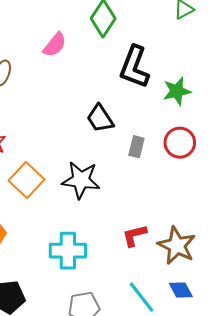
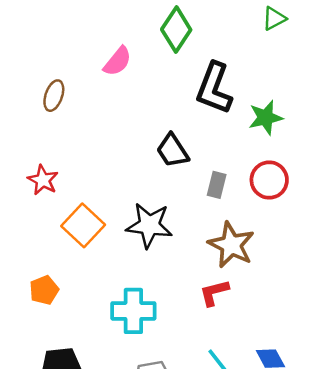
brown star: (177, 246) -> (231, 245), moved

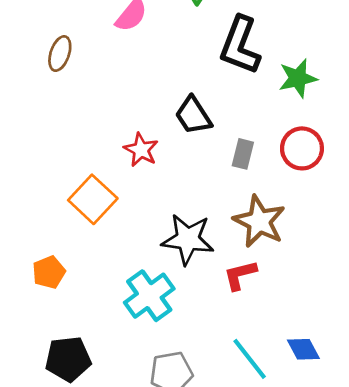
red star: (43, 180) -> (141, 150), moved
black star: (149, 225) -> (188, 239), moved
cyan cross: (133, 311) -> (149, 296), turned -36

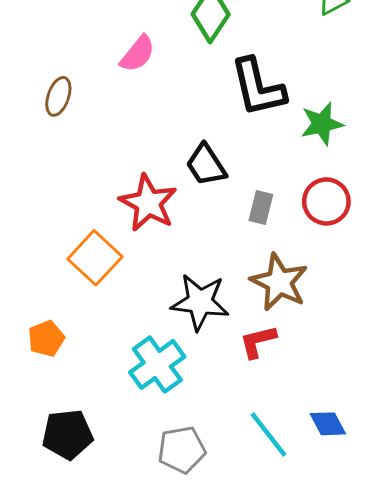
black L-shape: (240, 45) -> (258, 87), turned -34
red star: (141, 150) -> (148, 203), size x1.5

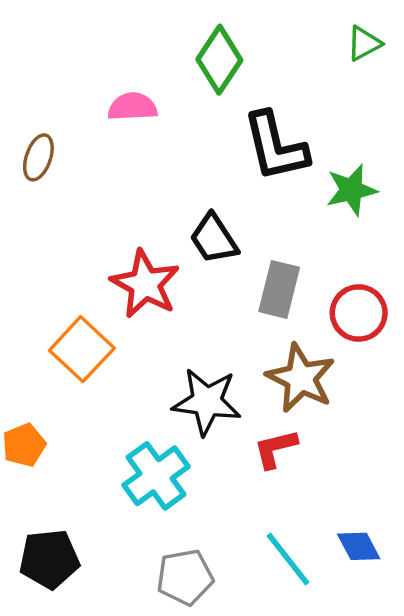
pink semicircle: (138, 54) -> (133, 107), turned -132
red circle: (326, 201) -> (359, 313), moved
gray rectangle: (261, 208) -> (279, 289), size x1.4

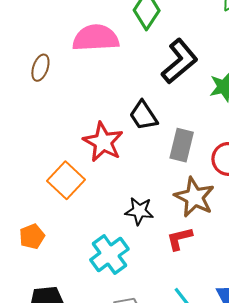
pink semicircle: (133, 107) -> (96, 38), size x1.6
black L-shape: (275, 147) -> (180, 61), turned -117
black star: (207, 402) -> (139, 211), size x0.7

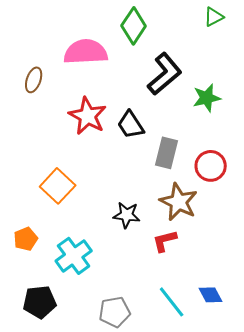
red star: (103, 142) -> (88, 116), moved
cyan cross: (109, 254) -> (74, 256), moved

